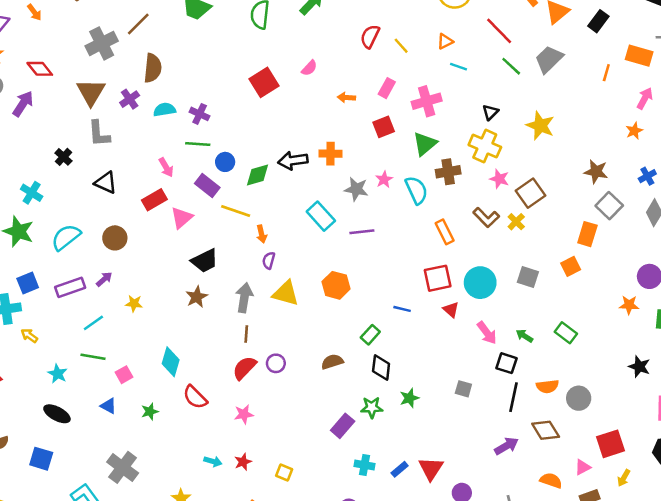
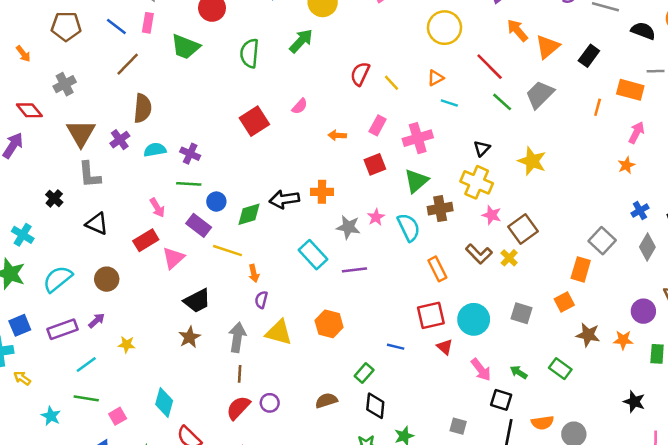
gray cross: (102, 43) -> (65, 84), moved, size x0.7
brown star: (596, 172) -> (588, 335), moved

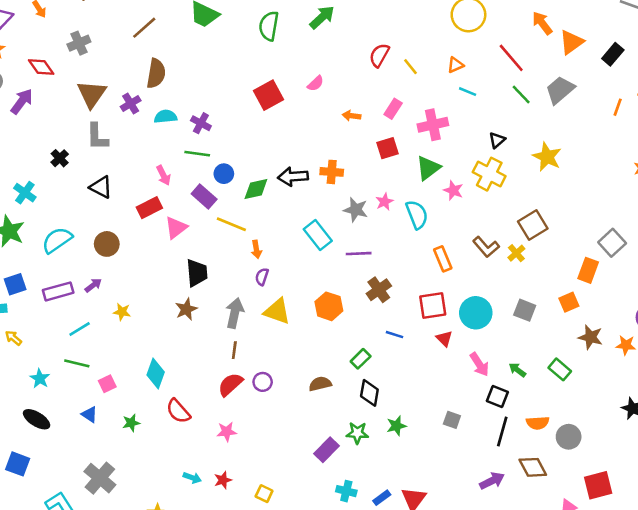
brown cross: (440, 209) -> (379, 290), moved, turned -30
pink star: (492, 215) -> (453, 190), moved
black trapezoid: (197, 301) -> (197, 273), turned -72

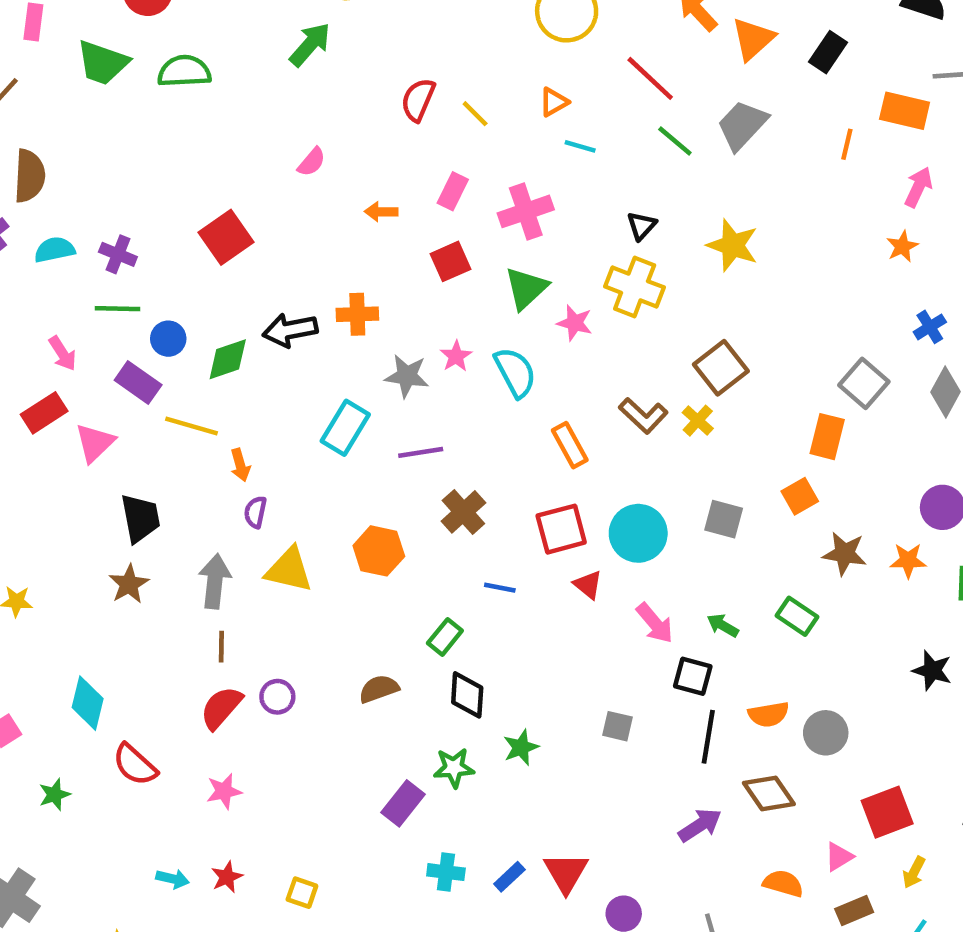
green semicircle: (269, 26) -> (184, 71), moved, turned 84
red square: (268, 95) -> (226, 237), moved
cyan rectangle: (318, 235) -> (345, 428), turned 76

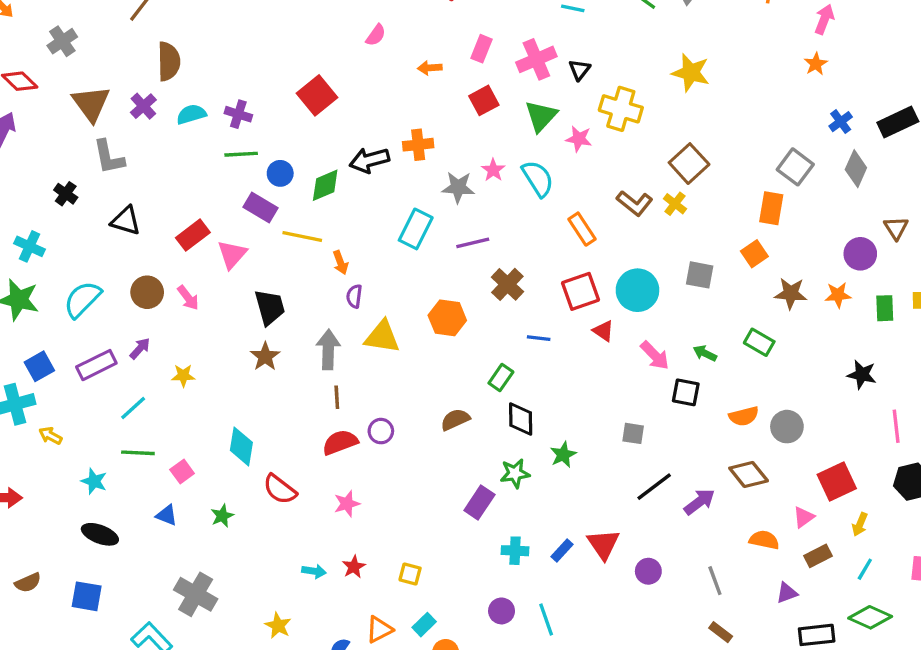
black triangle: (642, 226) -> (580, 70), moved
pink arrow: (62, 353) -> (188, 298), moved
red semicircle: (221, 708) -> (340, 442), turned 33
black line: (708, 737) -> (654, 487), moved, turned 48

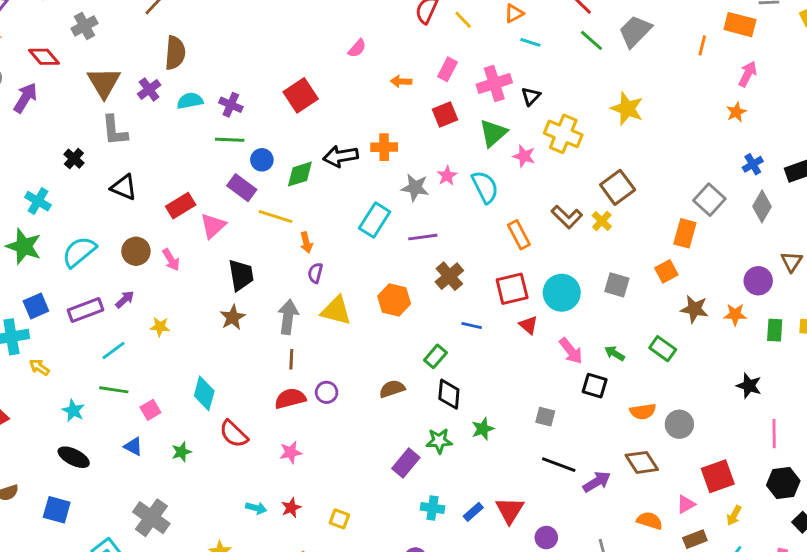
black line: (654, 487) -> (559, 465), turned 52

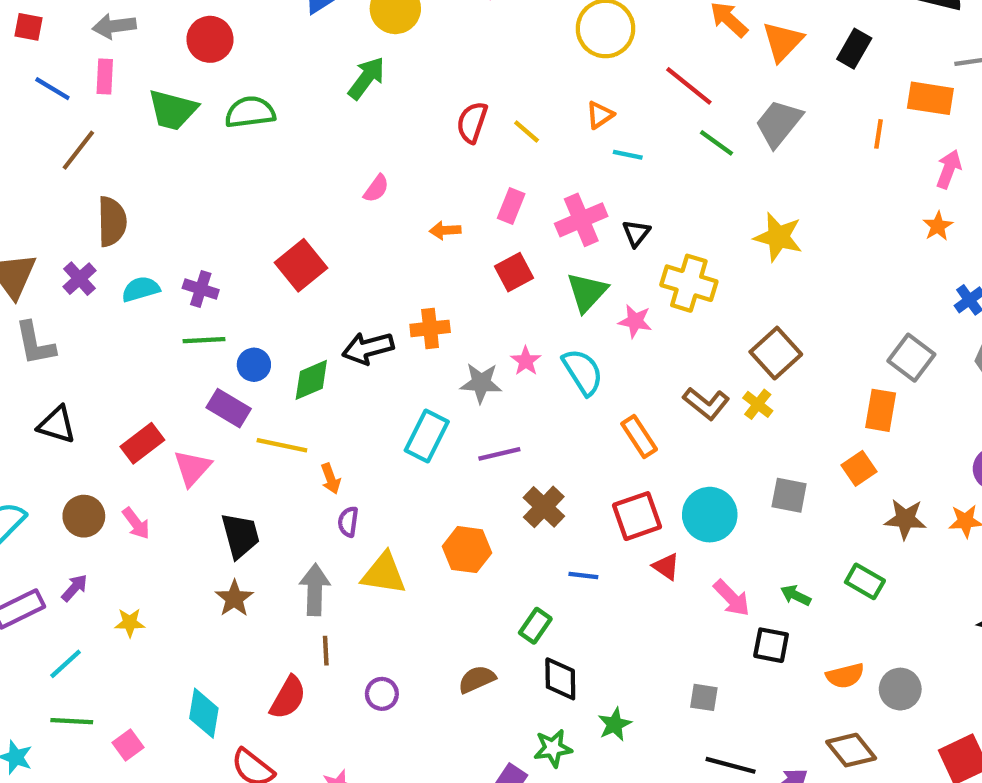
red semicircle: (290, 398) -> (288, 698), moved, turned 140

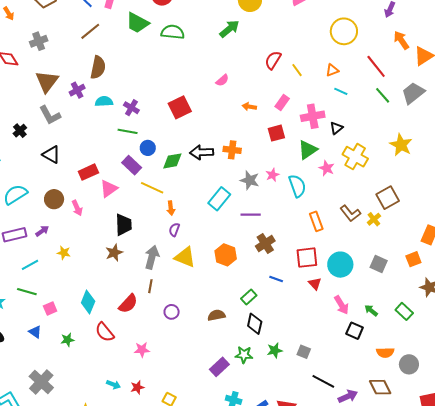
gray L-shape: (35, 343) -> (50, 115), turned -30
gray square: (704, 697) -> (304, 352), moved

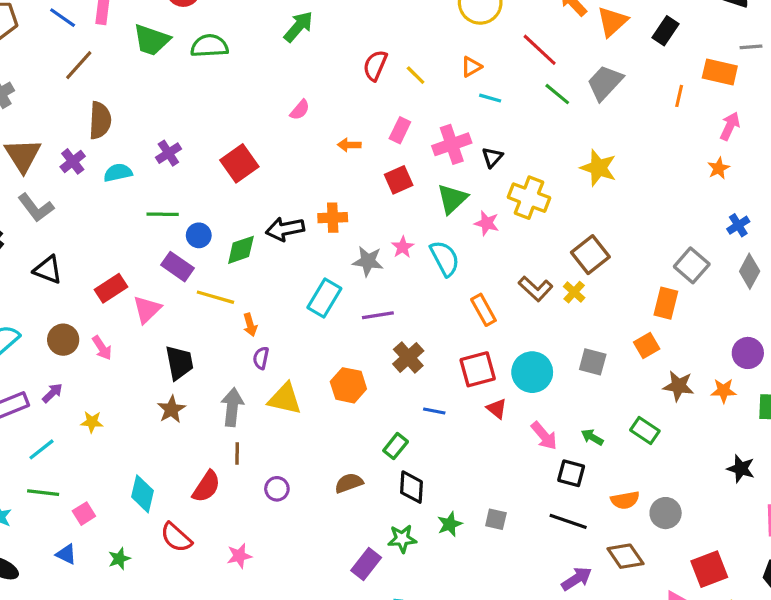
purple cross: (131, 108) -> (168, 153), moved, turned 35
black line: (323, 381) -> (568, 521), moved

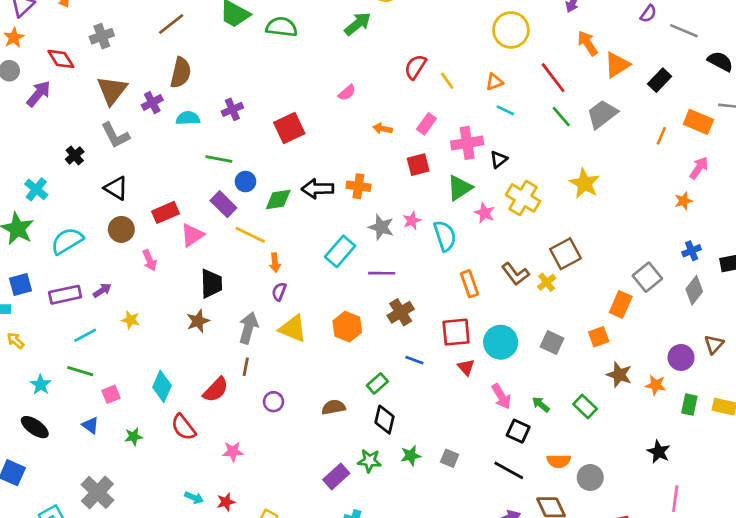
brown circle: (63, 340) -> (121, 229), moved

